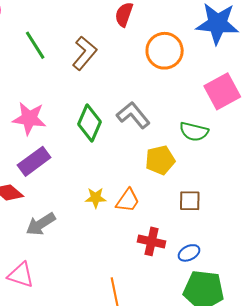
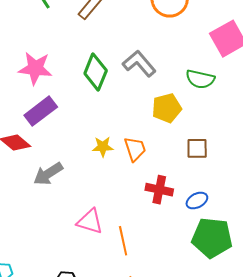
orange trapezoid: (128, 200) -> (135, 149), turned -52
pink triangle: (21, 275) -> (90, 222), moved

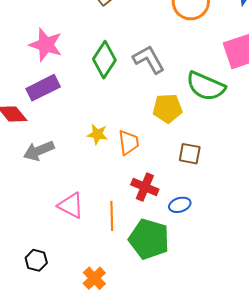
green semicircle: (200, 79) -> (206, 86), size x1.4
green pentagon: (212, 238) -> (149, 239), moved
orange line: (123, 241) -> (112, 216), moved

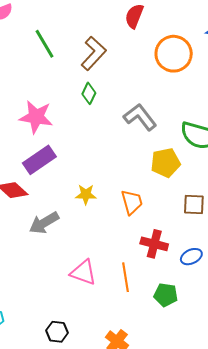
green diamond: (104, 60) -> (89, 93), moved, size x0.6
yellow star: (97, 134) -> (86, 194), moved
green pentagon: (149, 239) -> (166, 295), size x0.6

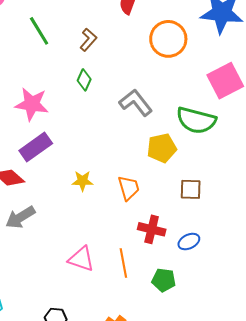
brown L-shape: (94, 53) -> (88, 40), size x0.7
gray arrow: (44, 223) -> (20, 217), moved

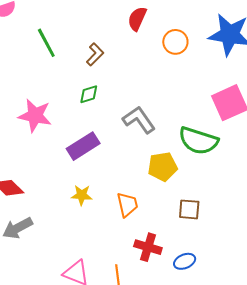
orange circle: (168, 39) -> (175, 42), moved, size x0.7
green diamond: (84, 80) -> (89, 94), turned 45
purple rectangle: (36, 147) -> (83, 146), moved

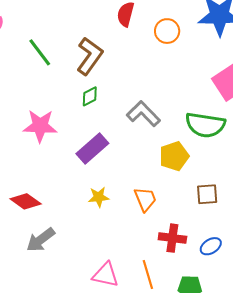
brown L-shape: (95, 54) -> (90, 56), size x1.6

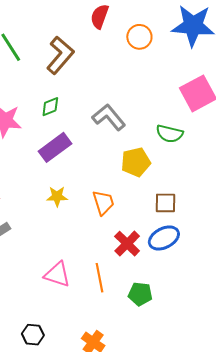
green diamond: (90, 96) -> (50, 107), moved
green semicircle: (205, 125) -> (170, 134), size x0.7
red cross: (172, 238) -> (127, 244), turned 32
blue ellipse: (211, 246) -> (164, 238), moved, size x1.4

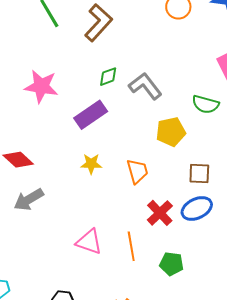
green diamond: (50, 107) -> (108, 77), moved

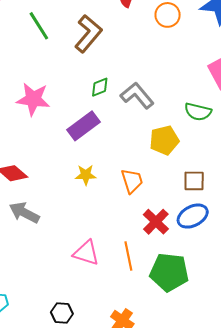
gray arrow: (29, 200) -> (24, 213), turned 60
green pentagon: (171, 264) -> (169, 272), size x1.6

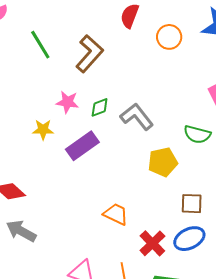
pink star: (33, 99) -> (67, 102), moved, size x0.7
yellow star: (86, 175) -> (43, 130), moved
orange trapezoid: (132, 181) -> (116, 214), moved, turned -48

